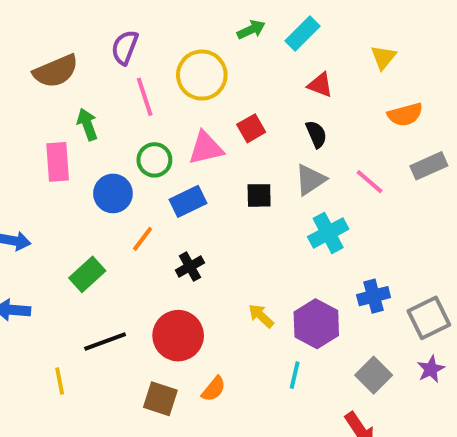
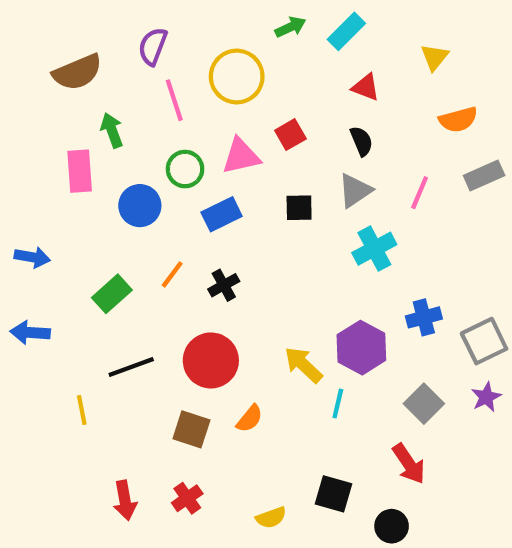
pink line: (370, 182) -> (420, 193), turned 72
orange line: (143, 239) -> (172, 274), moved
yellow arrow: (261, 316) -> (303, 365), moved, size x1.4

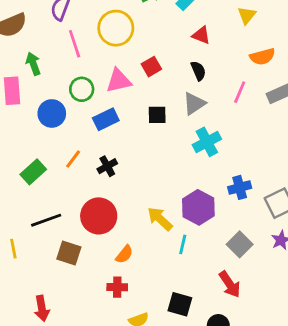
pink line: (420, 193) -> (240, 92), moved
brown square: (191, 429) -> (69, 253), moved
red cross: (187, 498) -> (117, 287), moved, turned 36

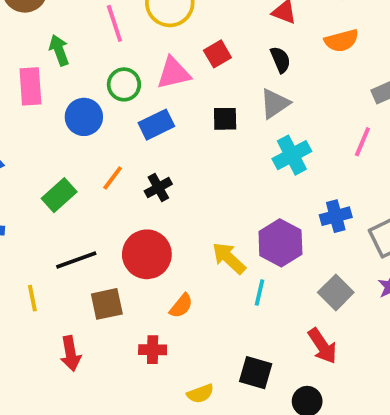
orange semicircle: (262, 57) -> (341, 41), moved
pink line: (240, 92) -> (362, 142), moved
brown square: (69, 253) -> (107, 304), turned -30
red cross: (117, 287) -> (153, 350), moved
red arrow: (42, 308) -> (71, 354), moved

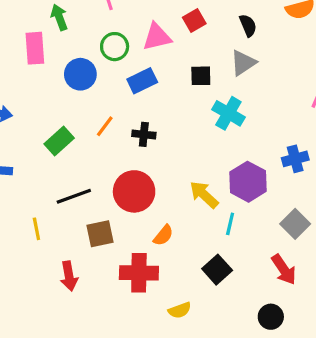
cyan cross: (292, 155) -> (228, 113), moved, turned -32
black cross: (158, 188) -> (144, 134), turned 35
red cross: (153, 350) -> (139, 273), size x1.6
black square: (256, 373) -> (217, 270), moved, turned 32

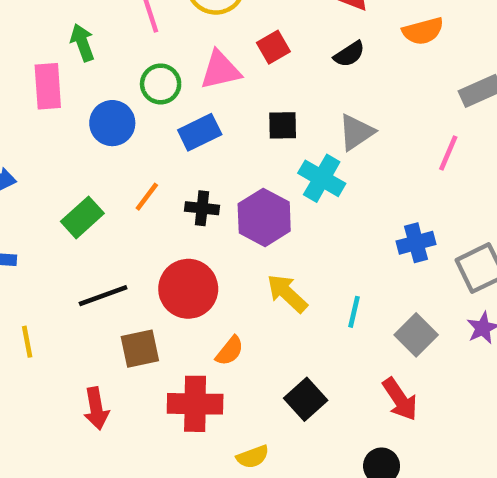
black semicircle: (248, 25) -> (349, 54), turned 80
gray triangle: (243, 63) -> (356, 132), moved
purple hexagon: (248, 182) -> (264, 217), moved
cyan line: (230, 224) -> (354, 312), moved
yellow line: (36, 229) -> (27, 342), moved

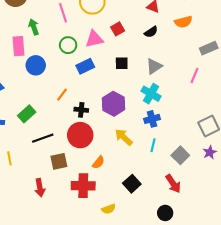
blue circle: (112, 123) -> (36, 65), moved
cyan cross: (322, 178) -> (151, 94), moved
black cross: (202, 208) -> (81, 110), moved
green rectangle: (82, 217) -> (27, 114), moved
blue cross: (416, 243) -> (152, 119), moved

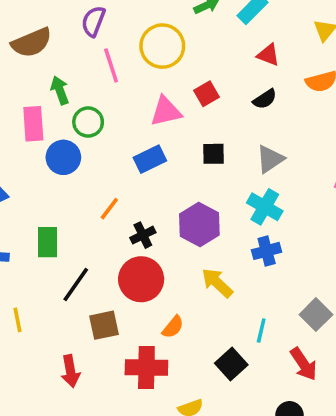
green circle: (68, 45) -> (88, 122), moved
black cross: (81, 110) -> (143, 235), turned -32
green rectangle: (27, 114) -> (47, 242), turned -48
black line: (43, 138) -> (76, 285), turned -35
cyan line: (153, 145) -> (261, 330), moved

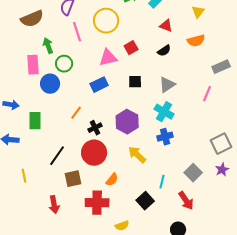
green rectangle: (47, 242) -> (35, 121), moved

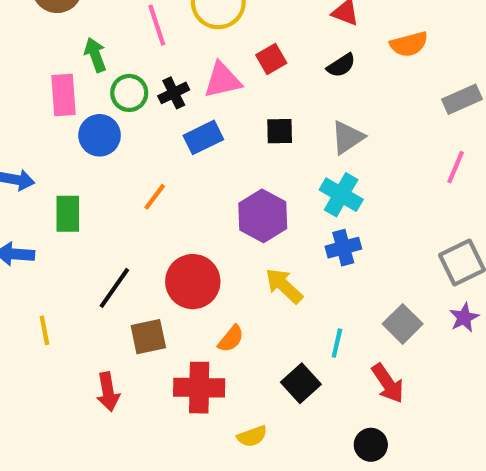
pink line: (207, 94) -> (456, 167), moved
black cross: (95, 128) -> (174, 93), moved

